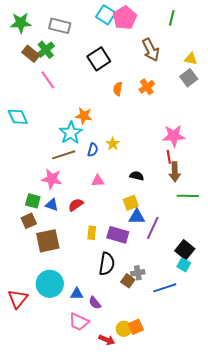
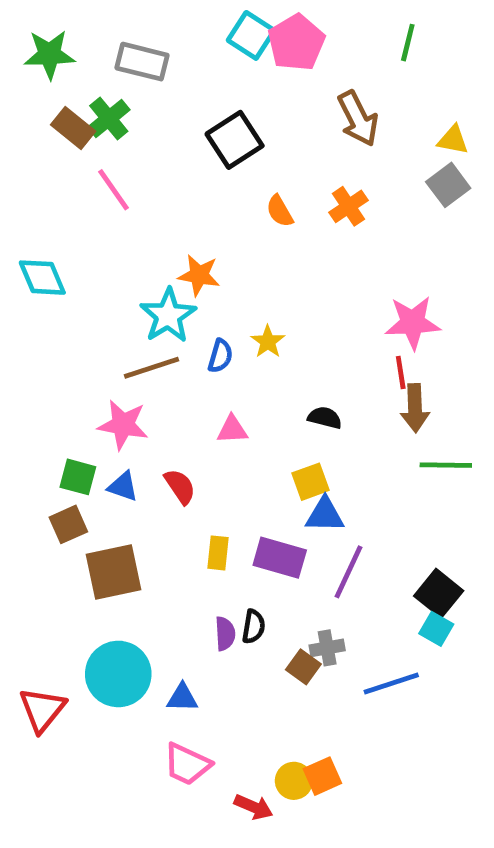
orange semicircle: (118, 89) -> (280, 211), turned -40
red semicircle: (76, 205) -> (180, 486), turned 91
purple line: (153, 228) -> (349, 572), moved
black semicircle: (107, 264) -> (254, 627), size x0.6
purple semicircle: (95, 303) -> (225, 634), moved, turned -144

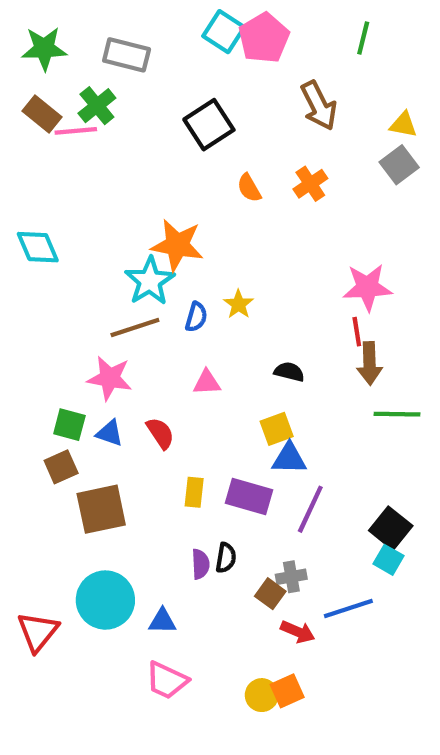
brown rectangle: (73, 128) -> (42, 114), moved
pink line: (113, 190) -> (76, 131), moved, turned -60
orange star: (199, 275) -> (177, 245), size x1.4
red arrow: (254, 807) -> (298, 632), moved

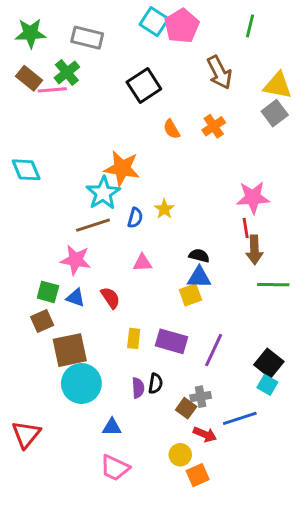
yellow triangle: (403, 125) -> (278, 86), size x1.5
blue triangle: (289, 458) -> (199, 277), moved
cyan circle: (105, 600) -> (81, 384), moved
yellow circle: (262, 695) -> (180, 455), moved

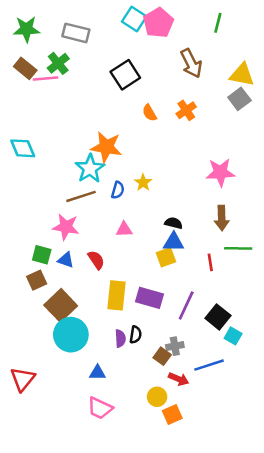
red line: (246, 228) -> (210, 262), moved
yellow rectangle: (134, 338) -> (116, 295), size x1.6
brown square: (70, 350) -> (61, 305), turned -32
black square: (269, 363) -> (218, 317), moved

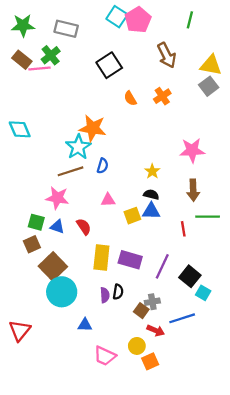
yellow star: (143, 183) -> (152, 171), moved
yellow square: (166, 257) -> (132, 216), moved
pink trapezoid: (100, 408) -> (105, 356), moved

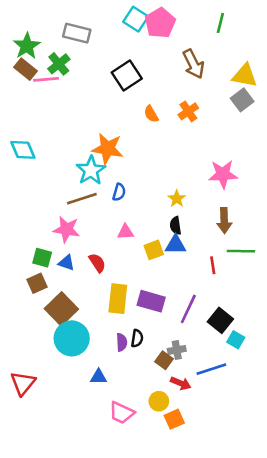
green star: (23, 25) -> (27, 46), moved, turned -30
black semicircle: (151, 195) -> (176, 226), turned -112

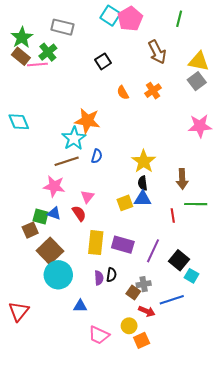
black square: (127, 76) -> (103, 61), size x0.7
pink star: (223, 174) -> (200, 126), moved
yellow star: (177, 199) -> (144, 161), size x1.6
pink triangle: (125, 232) -> (87, 197), moved, turned -48
green square: (42, 258) -> (41, 217), moved

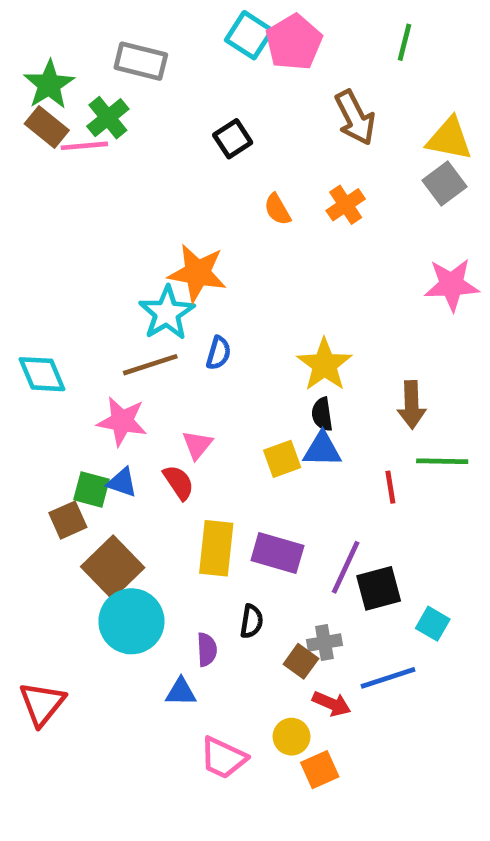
cyan diamond: (19, 122) -> (42, 374), moved
black square: (179, 260) -> (379, 588), moved, turned 36
purple semicircle: (99, 278) -> (207, 650), moved

